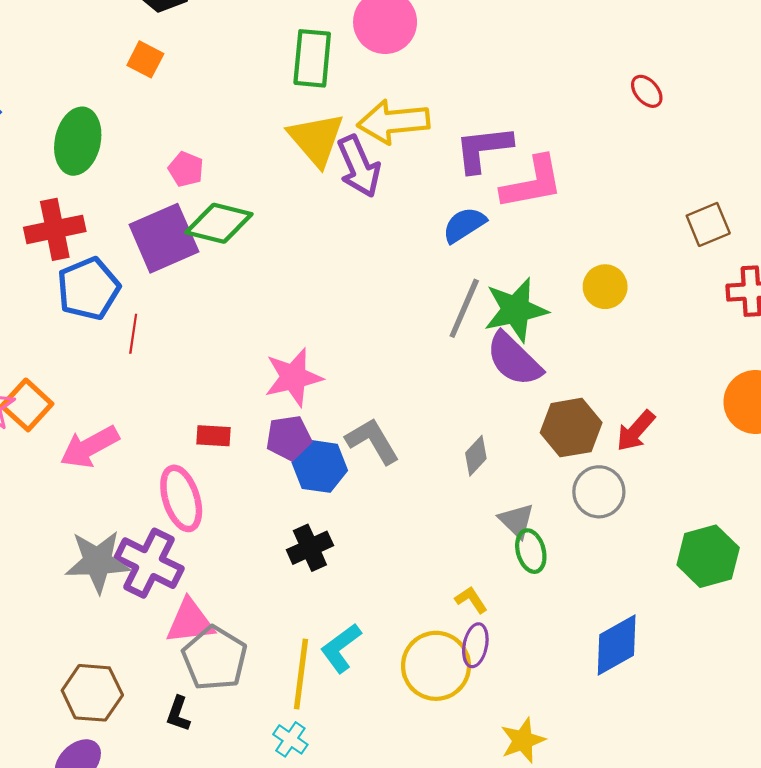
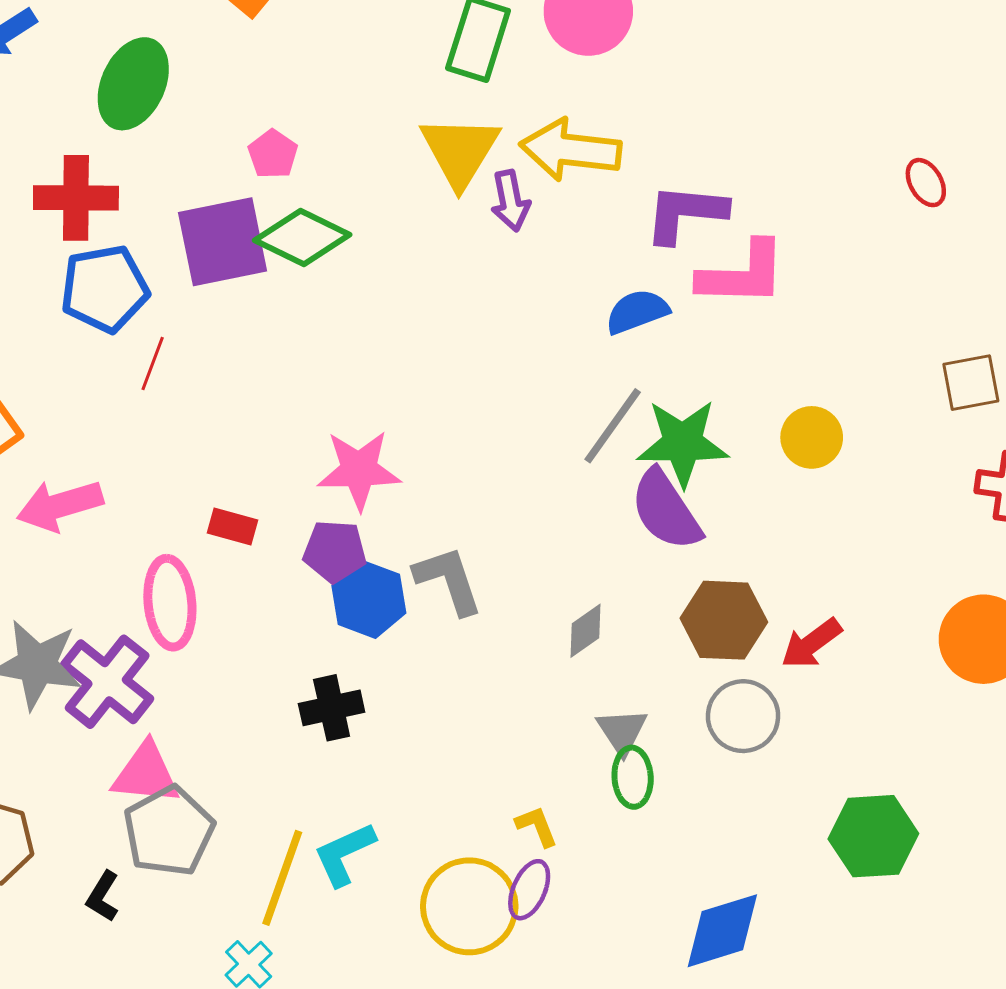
purple arrow: (359, 166) -> (510, 201), size x0.7

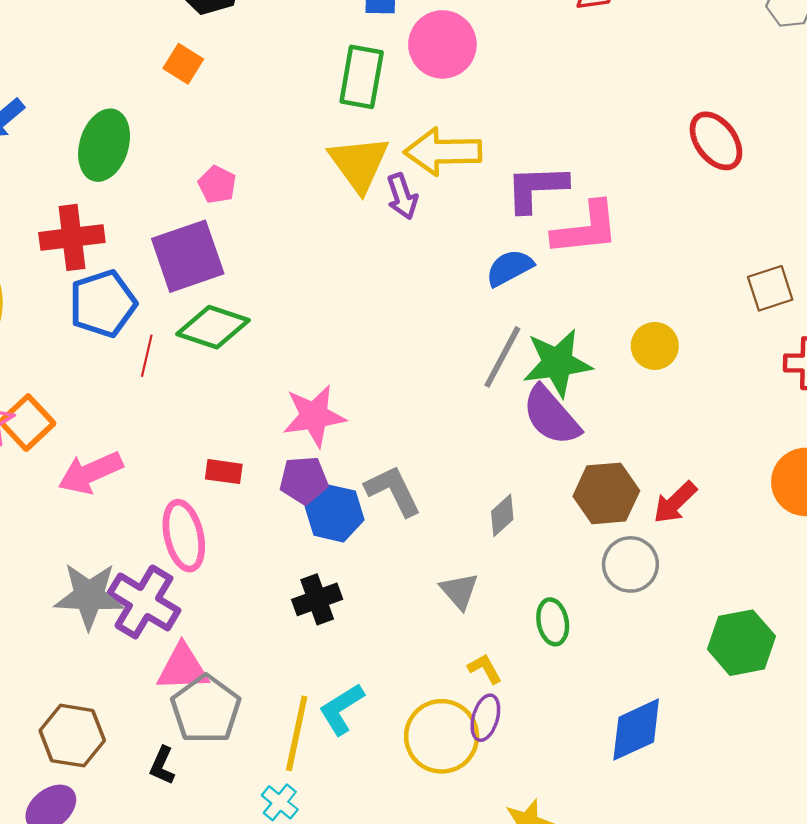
red ellipse: (926, 183) -> (716, 141), size x1.6
green diamond: (302, 238) -> (213, 327), moved
gray triangle: (622, 731) -> (459, 591), moved

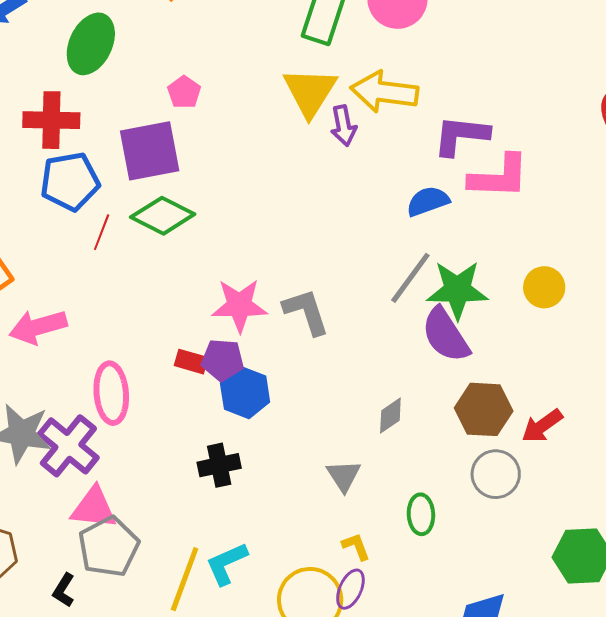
red rectangle: (224, 472) -> (191, 362), moved
gray L-shape: (393, 491) -> (306, 312), moved

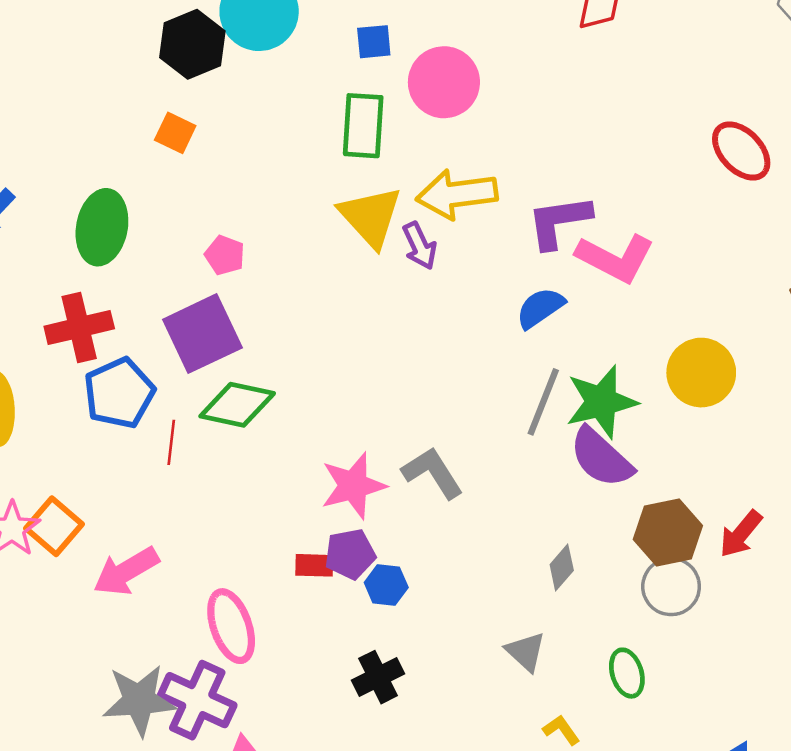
pink L-shape: (499, 177) -> (615, 258), turned 40
yellow circle: (544, 287) -> (701, 373), size x1.4
blue hexagon: (245, 393) -> (386, 585), size x0.7
gray circle: (496, 474) -> (671, 587), moved

